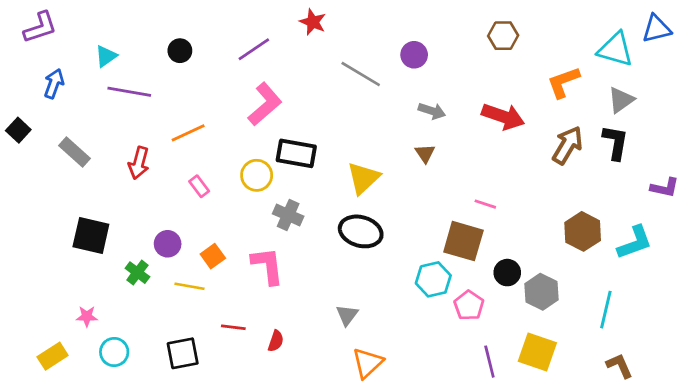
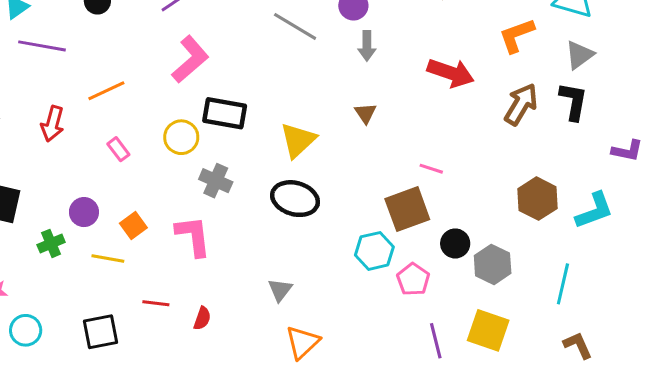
gray arrow: (432, 111) -> (367, 46), moved, turned 72
brown square: (463, 241) -> (407, 209), turned -36
green cross: (137, 273) -> (51, 243), turned 30

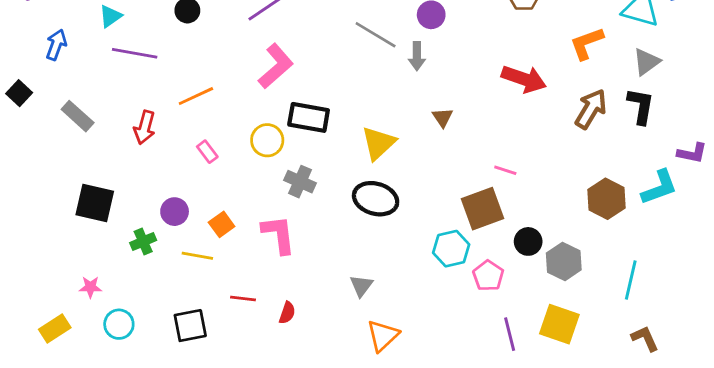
gray arrow: (367, 46) -> (417, 56), moved
cyan L-shape: (594, 211) -> (659, 187), moved

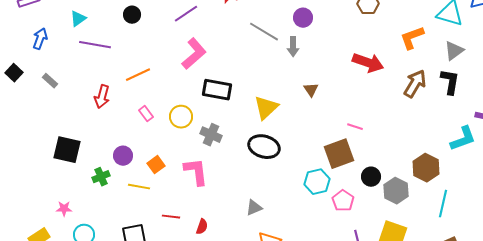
gray rectangle: (78, 116) -> (50, 81), moved, size x0.7
yellow circle: (267, 140) -> (181, 117), moved
brown hexagon: (607, 199) -> (426, 168), moved
gray triangle: (361, 286) -> (254, 208), turned 30

